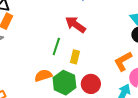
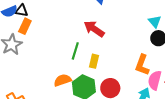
orange L-shape: (123, 61) -> (142, 65), turned -40

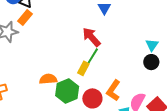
green line: (75, 51) -> (93, 56), moved
orange L-shape: (142, 65) -> (113, 90), moved

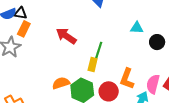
red arrow: (91, 37) -> (66, 36), moved
cyan triangle: (152, 45) -> (137, 28), moved, turned -48

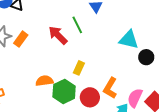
cyan triangle: (137, 28) -> (129, 40), size x1.5
orange rectangle: (24, 29) -> (21, 39), moved
green line: (99, 50) -> (77, 25), moved, turned -54

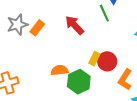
green line: (77, 25) -> (104, 13), moved
red circle: (90, 97) -> (107, 61), moved

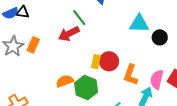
green line: (104, 13) -> (79, 18), moved
red arrow: (74, 25) -> (69, 34), turned -60

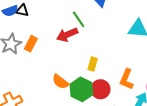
red circle: (109, 61) -> (100, 89), moved
orange semicircle: (65, 81) -> (60, 82), turned -126

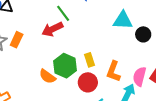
yellow rectangle: (93, 64) -> (89, 60), moved, turned -32
green hexagon: (81, 89) -> (65, 66), moved

